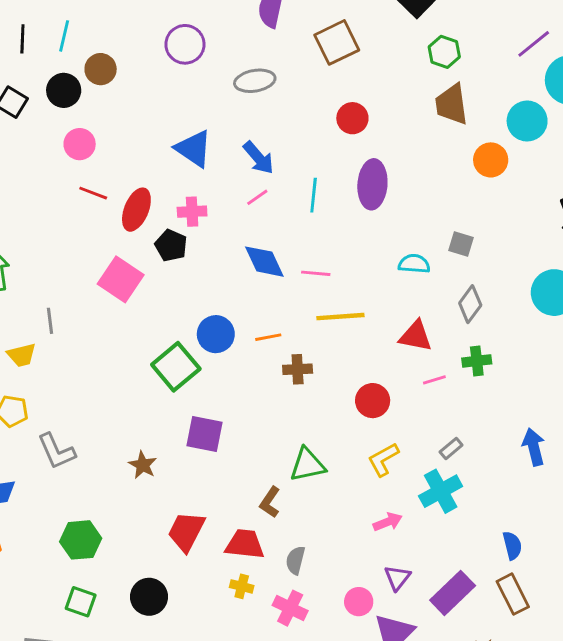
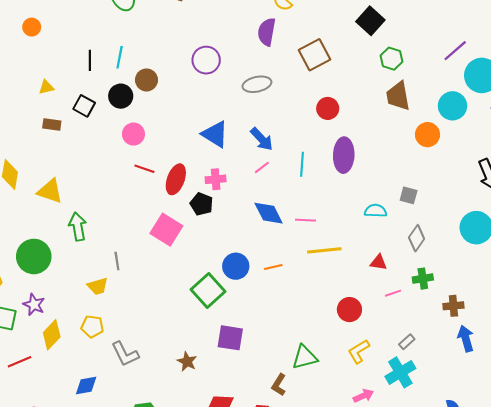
red triangle: (416, 336) -> (378, 262), size x0.7
brown cross: (298, 369) -> (453, 306), moved

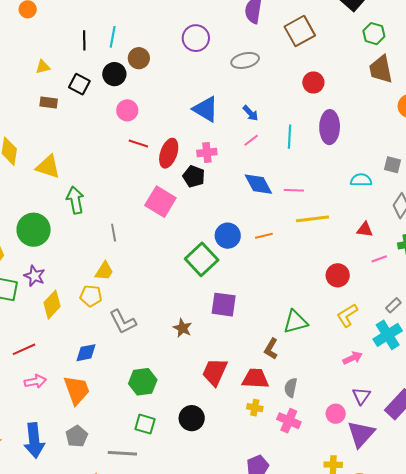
blue arrow: (262, 139) -> (250, 113), size x0.7
yellow trapezoid: (98, 286) -> (104, 271), moved, turned -40
red line: (20, 362) -> (24, 349), moved

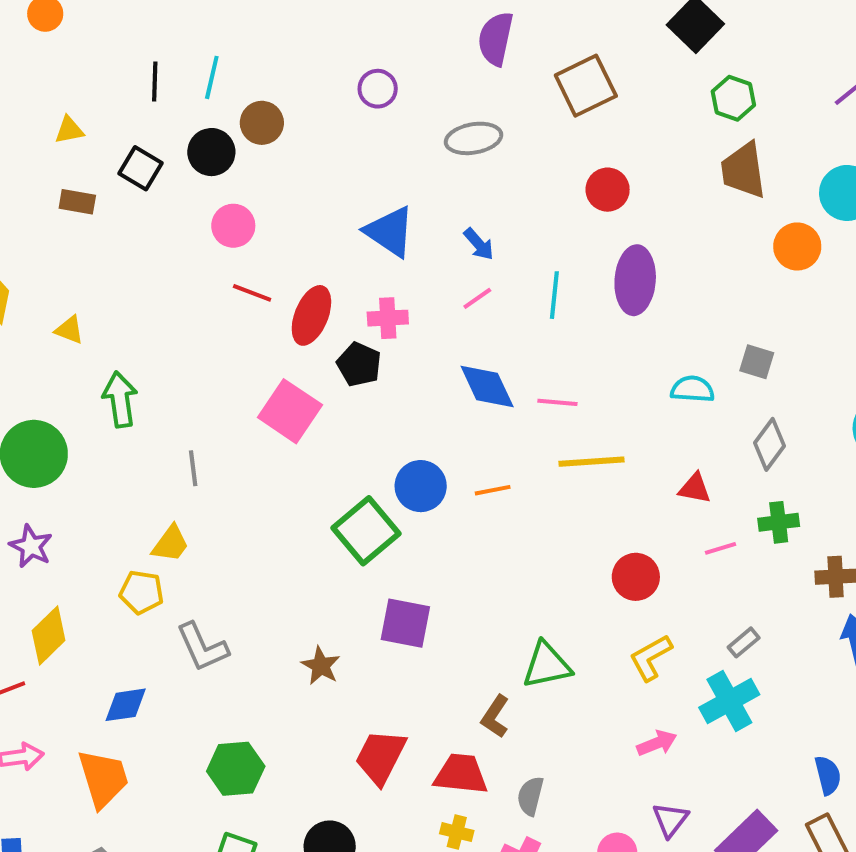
purple circle: (196, 38) -> (378, 89), size x0.7
yellow triangle: (48, 167) -> (69, 330), size x0.6
yellow diamond: (52, 305) -> (49, 636), moved

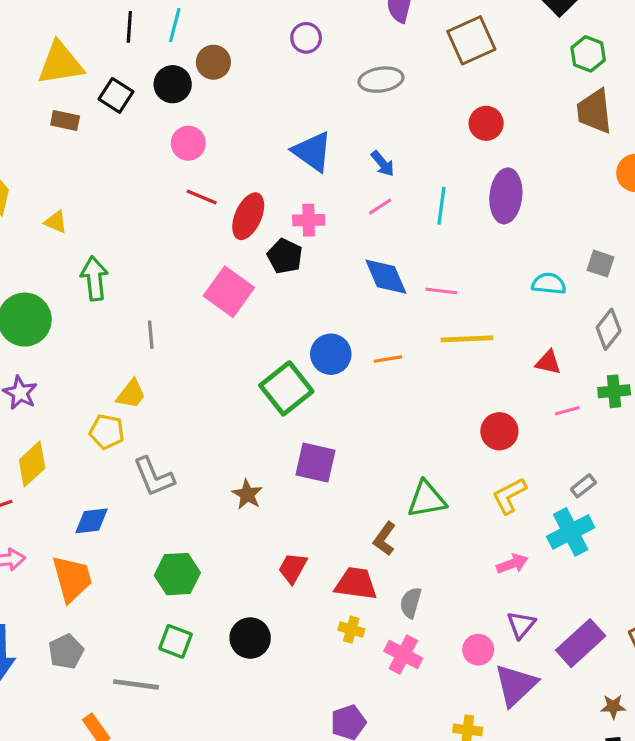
yellow triangle: (69, 130) -> (60, 63), size x2.0
red trapezoid: (381, 757) -> (293, 568), size x0.7

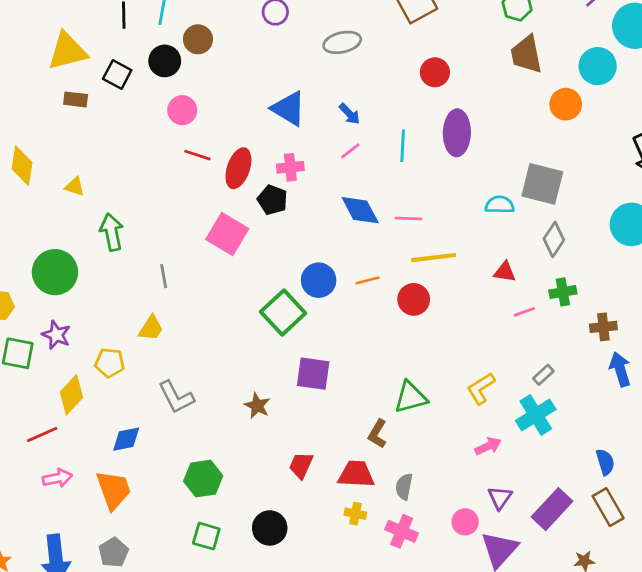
gray square: (600, 264) -> (542, 184), size x1.8
red circle: (499, 431) -> (414, 299), moved
yellow pentagon: (107, 432) -> (110, 363), moved

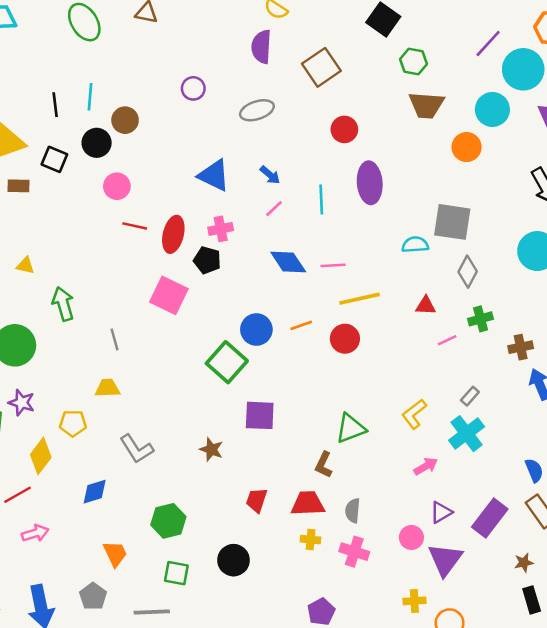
brown trapezoid: (526, 54) -> (426, 105), turned -69
yellow trapezoid: (151, 328) -> (107, 388), turned -120
orange trapezoid: (114, 490) -> (115, 554), moved, size x0.7
purple triangle: (500, 498) -> (441, 512), turned 30

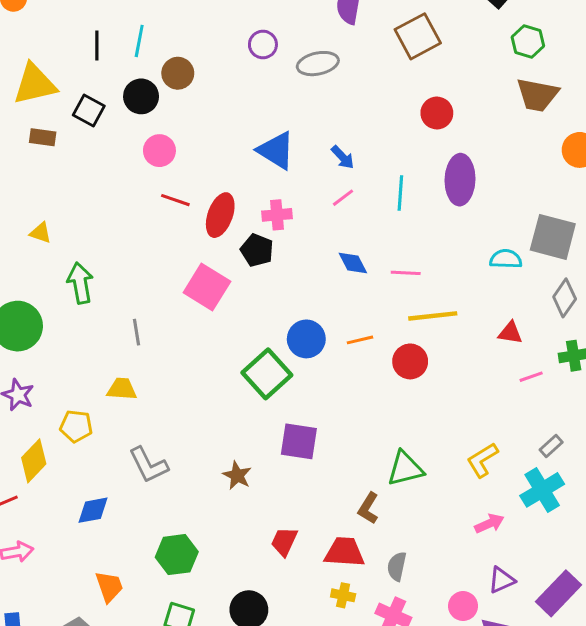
gray ellipse: (257, 110) -> (318, 64), moved
blue diamond: (288, 262) -> (353, 263), size x0.7

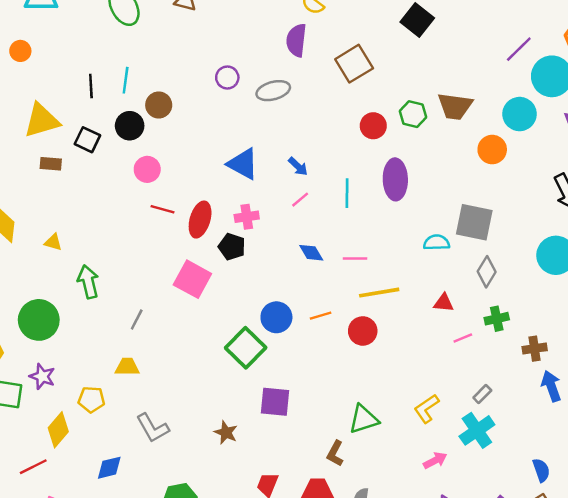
green hexagon: (528, 42) -> (413, 114), moved
gray line: (137, 332) -> (137, 320), turned 40

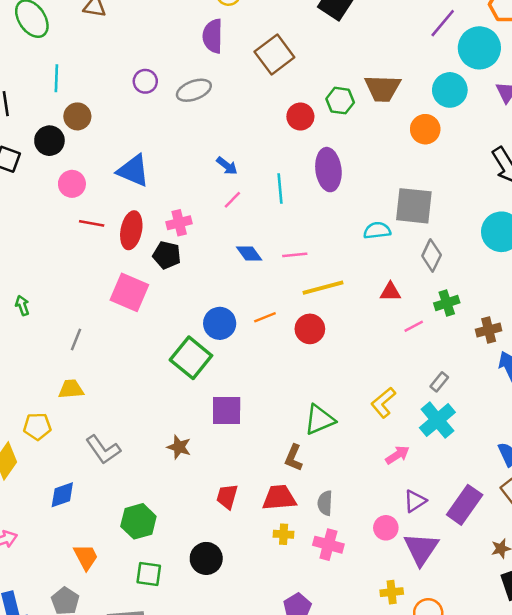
cyan line: (126, 80) -> (56, 78), moved
blue triangle: (243, 164) -> (133, 171), moved
green arrow: (88, 282) -> (22, 305), size x0.6

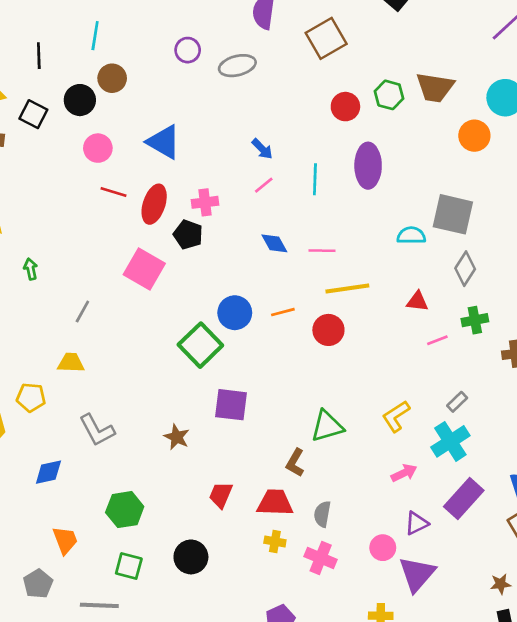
purple rectangle: (465, 505) -> (464, 499), moved

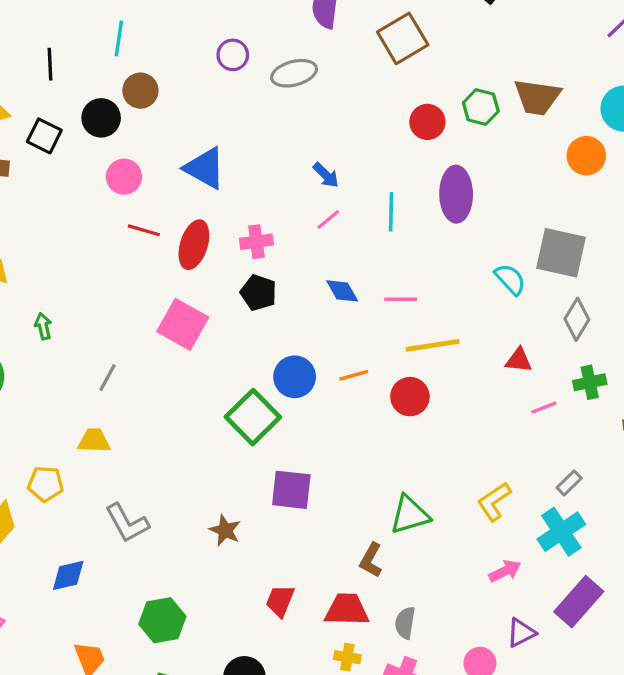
black pentagon: (188, 235) -> (258, 293), moved
cyan semicircle: (411, 235) -> (510, 279), turned 48

